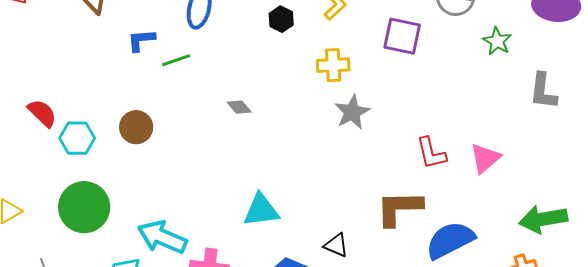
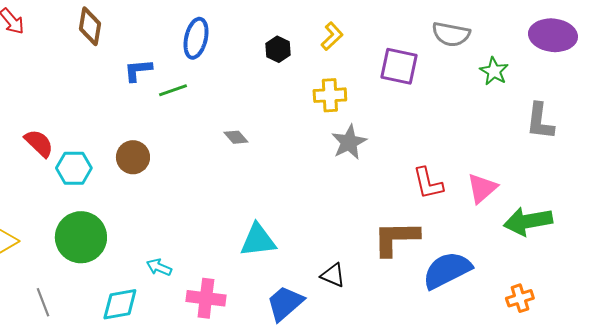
green arrow: (543, 219) -> (528, 221), moved
cyan arrow: (162, 237) -> (159, 267), size x0.5

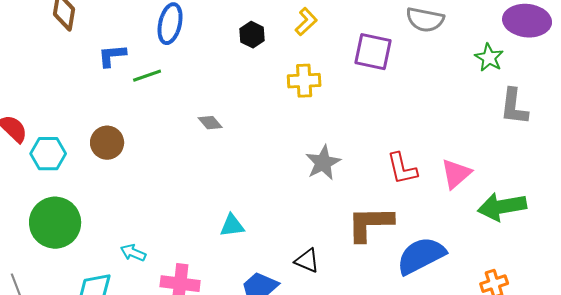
green star: (494, 71) -> (489, 58), moved
gray star: (349, 142) -> (323, 163), moved
cyan triangle: (258, 240) -> (232, 226), size x0.7

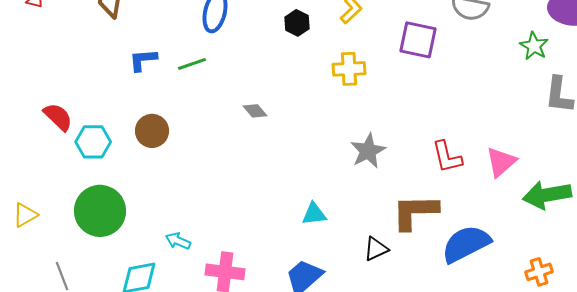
blue L-shape: (112, 56) -> (143, 60), moved
cyan triangle: (232, 226) -> (314, 214), moved
black triangle: (307, 261) -> (376, 249), moved, turned -48

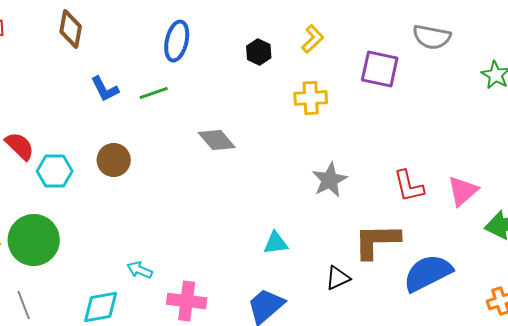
blue L-shape: (143, 60) -> (105, 89), turned -112
gray diamond: (255, 111) -> (217, 140), size x1.5
green circle: (100, 211) -> (34, 240), moved

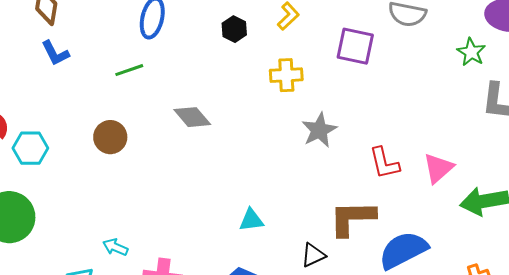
blue L-shape: (105, 89) -> (55, 53), moved
brown circle: (114, 160) -> (110, 137), moved
gray star: (330, 180) -> (319, 130), moved

